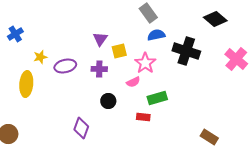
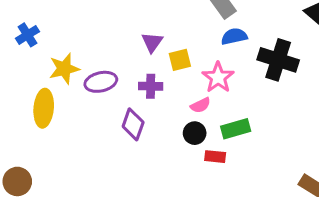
yellow star: (40, 57) -> (64, 69), size x1.5
black circle: (108, 101) -> (195, 133), moved
purple diamond: (81, 128) -> (133, 124), moved

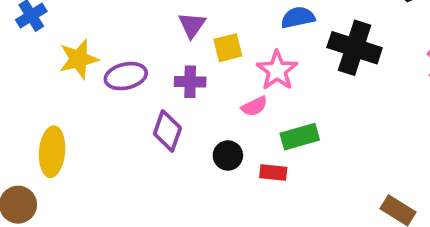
yellow ellipse: (44, 108) -> (52, 152), moved
black circle: (195, 133) -> (228, 155), moved

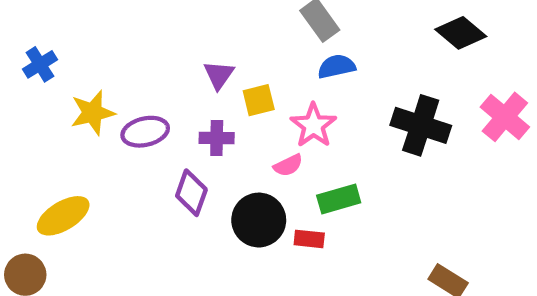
black cross: (355, 48) -> (421, 125), moved
yellow ellipse: (52, 152) -> (63, 216), turned 54
black circle: (228, 155) -> (259, 220), size x1.6

